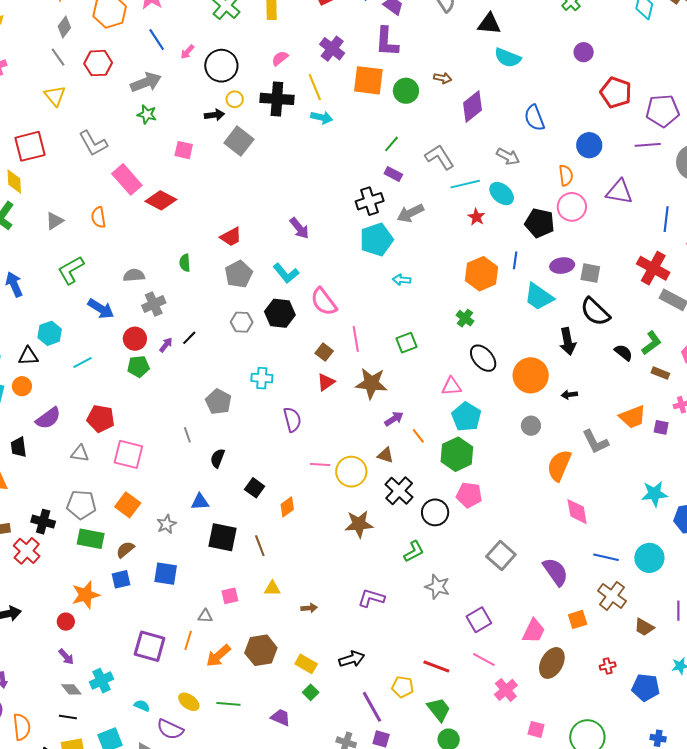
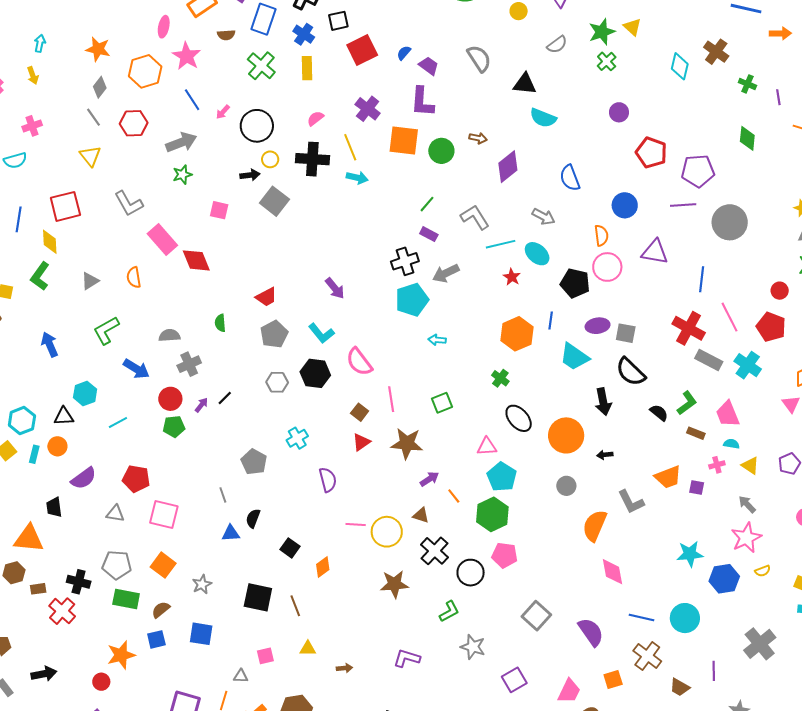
green star: (147, 114) -> (182, 175), turned -30
red diamond: (161, 200) -> (196, 260), turned 40
cyan cross: (262, 378) -> (297, 438), turned -35
blue triangle: (200, 502) -> (231, 533), moved

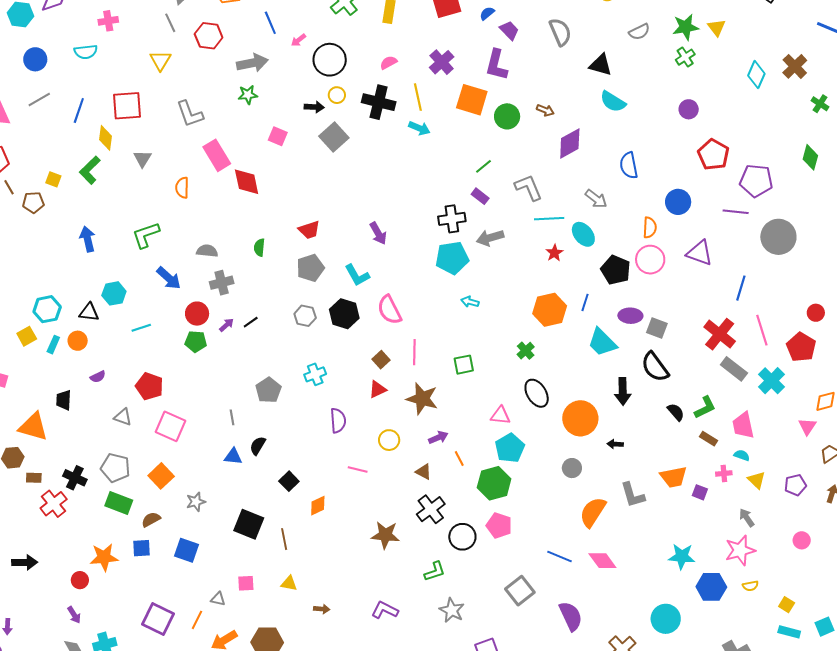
gray triangle: (90, 281) -> (143, 159), moved, turned -36
purple semicircle: (84, 478) -> (98, 377), size x0.6
yellow circle: (387, 532) -> (389, 440), moved, size x0.7
pink diamond: (613, 572) -> (602, 561), turned -36
blue line: (641, 617) -> (560, 557), moved

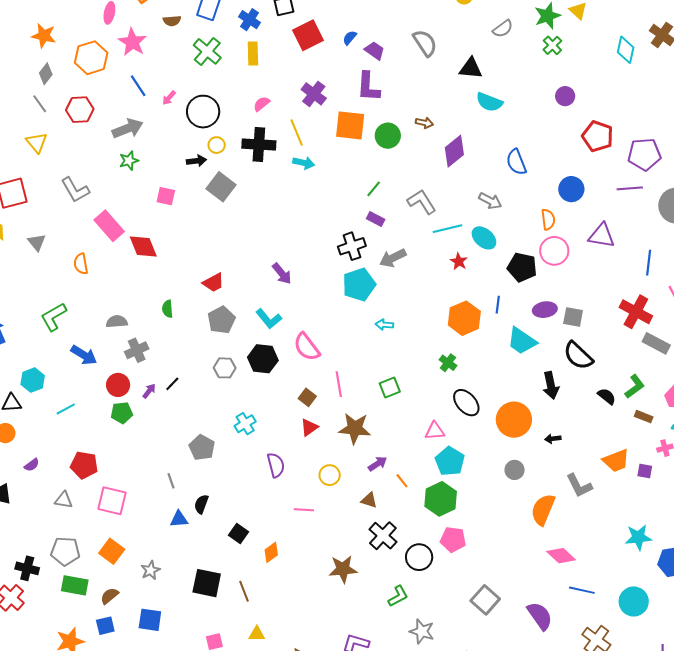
blue line: (560, 557) -> (582, 590), moved

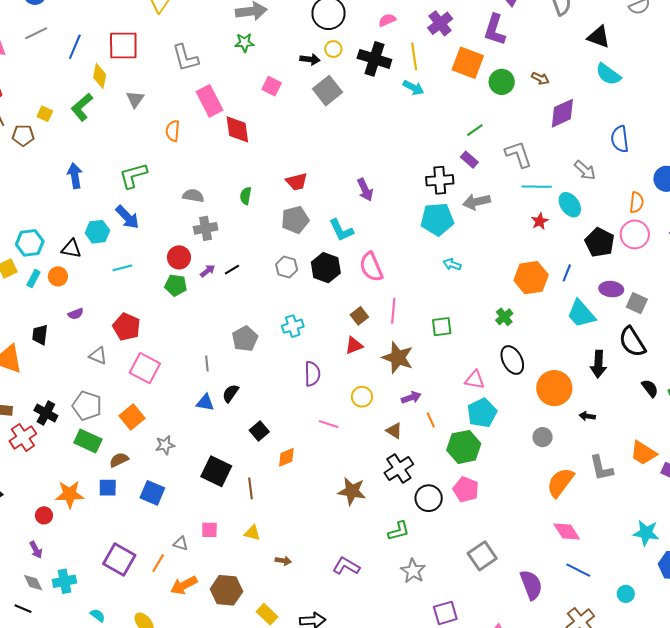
blue arrow: (84, 355) -> (127, 217), moved
orange trapezoid: (616, 461) -> (643, 453), turned 40
cyan circle: (634, 601) -> (626, 594), size x0.6

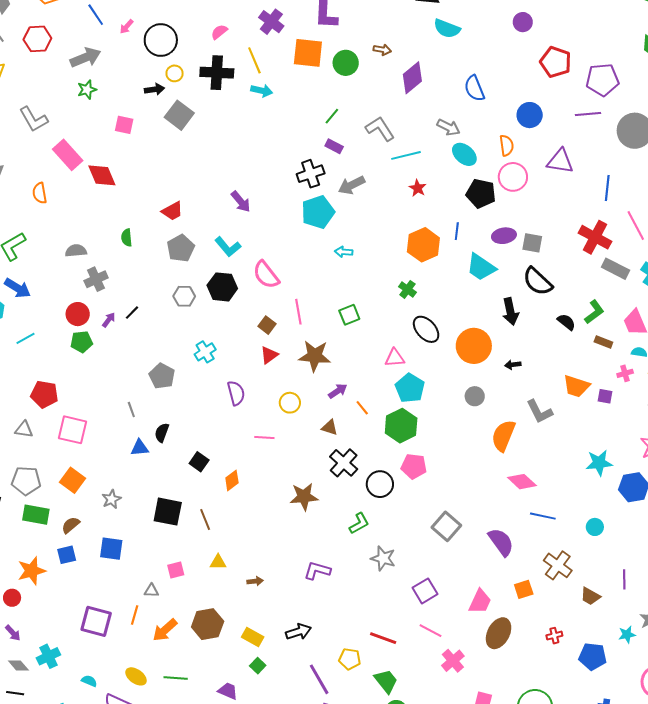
cyan ellipse: (570, 205) -> (464, 154), moved

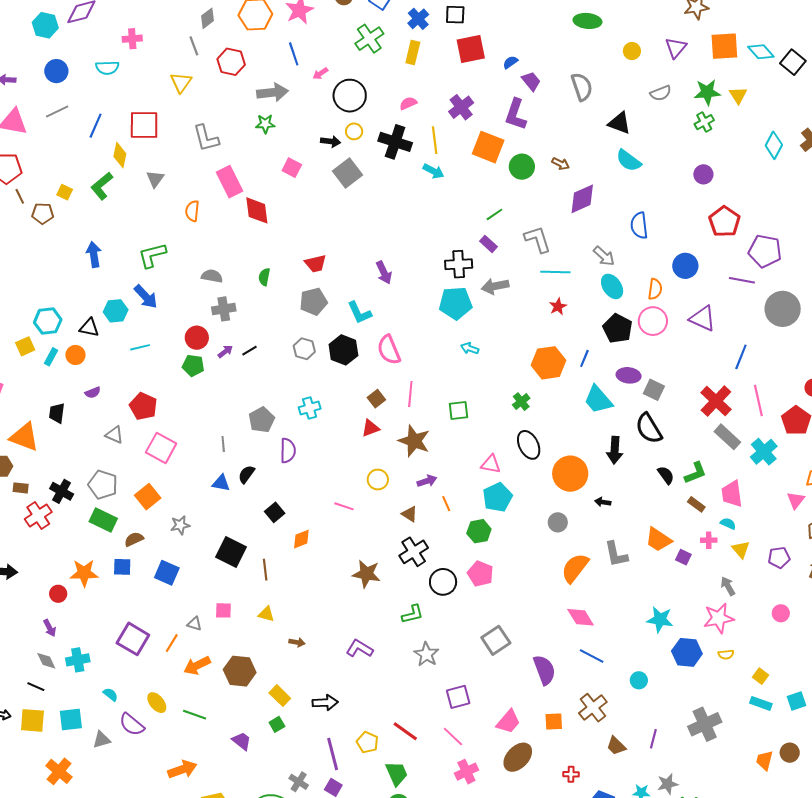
purple semicircle: (236, 393) -> (288, 451), moved
green hexagon: (401, 426) -> (479, 531), size x0.7

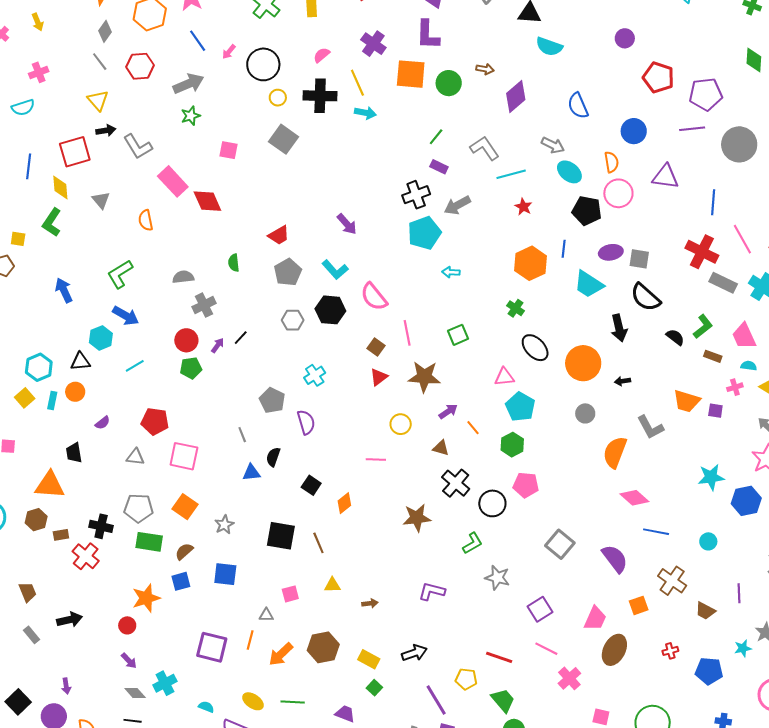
black arrow: (331, 141) -> (106, 130), moved

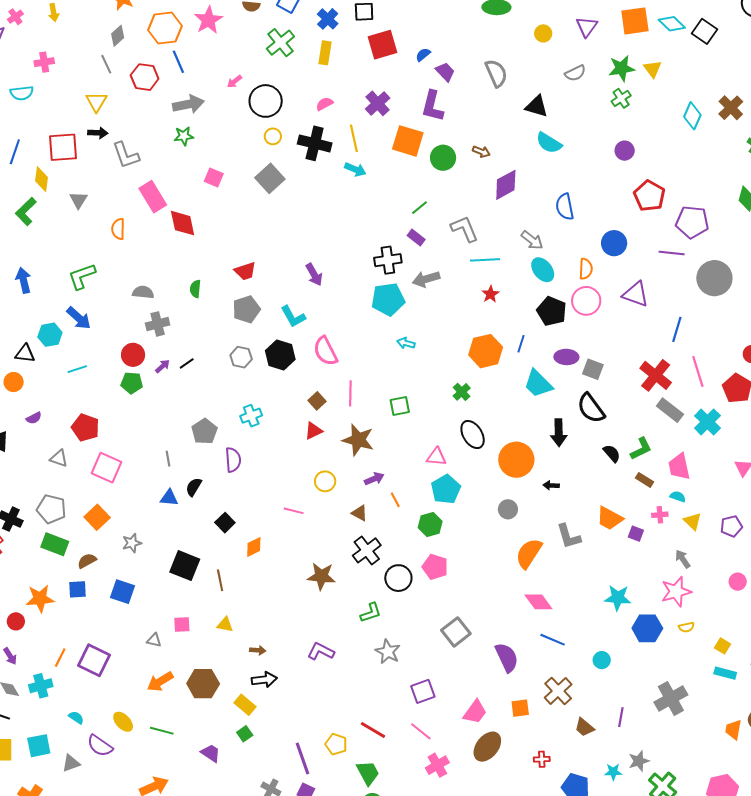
blue line: (198, 41) -> (178, 62), moved
orange line: (250, 640) -> (60, 658), moved
black arrow: (414, 653) -> (264, 680), moved

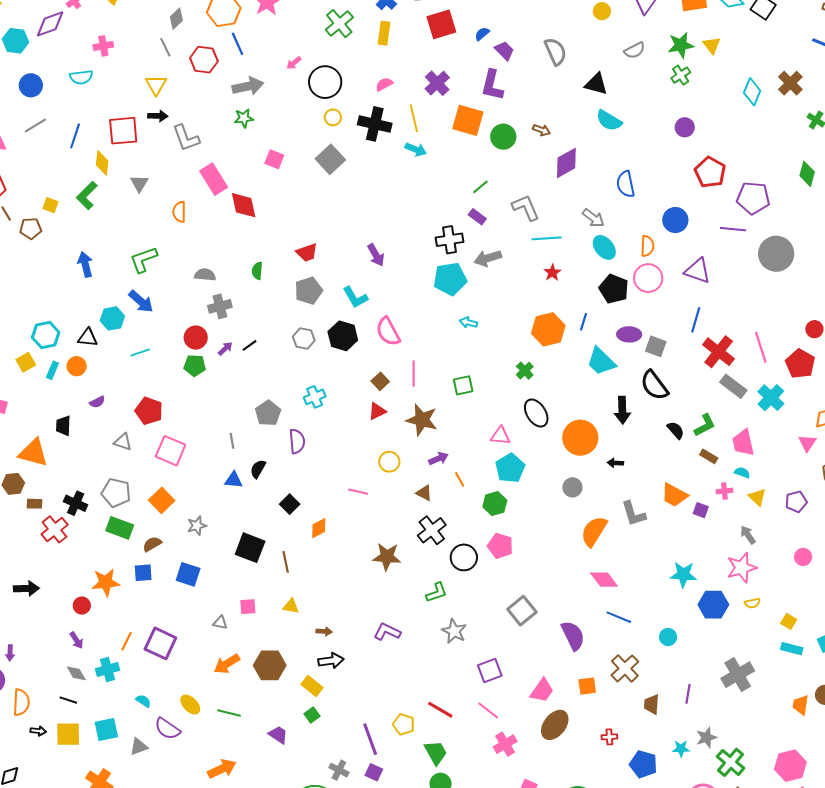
blue line: (677, 329) -> (696, 320), moved
brown trapezoid: (584, 727) -> (652, 704), turned 55

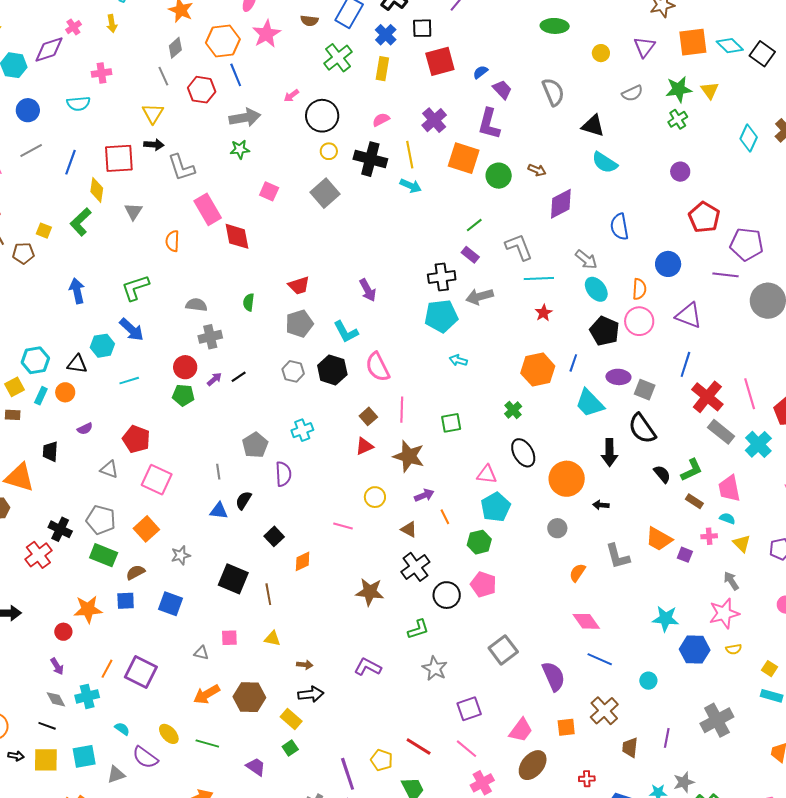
brown rectangle: (35, 504) -> (13, 415), moved
orange semicircle: (594, 531) -> (577, 573), size x0.6

